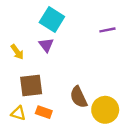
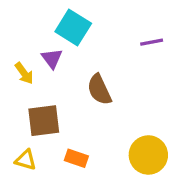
purple triangle: (46, 45) -> (52, 59), moved
brown semicircle: (79, 97) -> (99, 90), moved
orange rectangle: (44, 112) -> (76, 158), moved

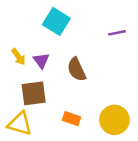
purple triangle: (52, 59) -> (41, 61), moved
orange rectangle: (76, 158) -> (72, 119), moved
yellow triangle: (26, 160) -> (20, 124), size x1.5

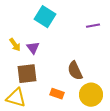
brown semicircle: (77, 69) -> (75, 71), moved

